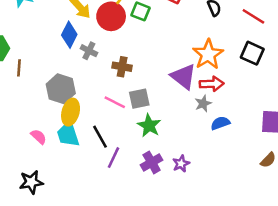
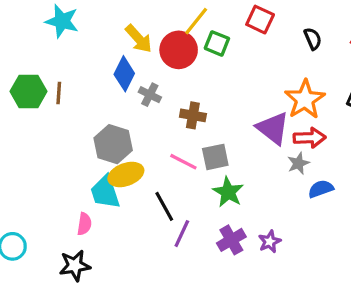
brown line: (19, 68) -> (59, 93), moved
yellow ellipse: (71, 112) -> (126, 174), turned 55
cyan trapezoid: (68, 134) -> (105, 192), moved
pink semicircle: (39, 137) -> (84, 224), moved, turned 56

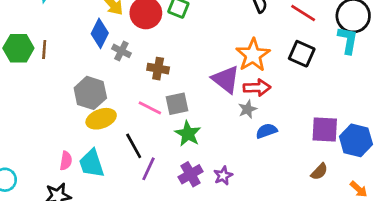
cyan trapezoid: (105, 192) -> (92, 163), moved

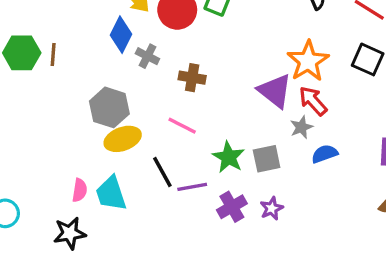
red arrow: (257, 88) -> (313, 101), turned -130
gray square: (177, 104) -> (267, 159), moved
purple line: (149, 169) -> (192, 187), moved, turned 55

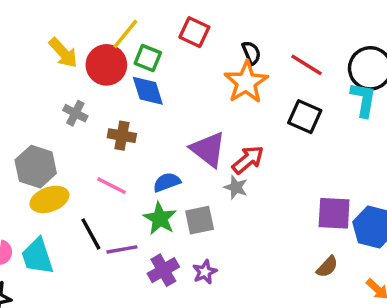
blue diamond: (121, 35) -> (148, 91), moved, turned -44
orange star: (308, 61) -> (246, 82), moved
red arrow: (313, 101) -> (248, 160), turned 92
gray star: (301, 127) -> (236, 187), turned -30
blue semicircle: (325, 154) -> (167, 182), moved

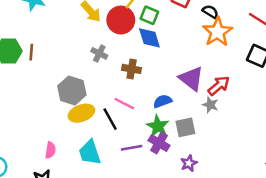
black semicircle: (251, 53) -> (210, 12), moved, turned -35
black line: (91, 234) -> (110, 119), moved
cyan trapezoid: (37, 256) -> (90, 153), moved
purple cross: (163, 270) -> (159, 143), moved, turned -30

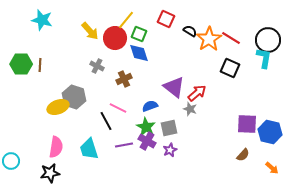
orange star: (217, 32) -> (209, 39), moved
brown cross: (132, 69) -> (124, 79), turned -35
yellow ellipse: (81, 113) -> (58, 107), moved
pink semicircle: (50, 150) -> (56, 147), size x1.5
purple star: (189, 163) -> (170, 150), moved

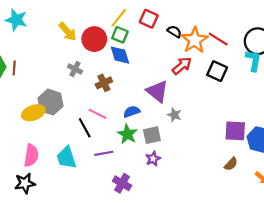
yellow line: (126, 20) -> (119, 18), moved
red arrow: (197, 93) -> (182, 66), moved
purple cross: (147, 141) -> (122, 183), moved

